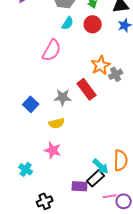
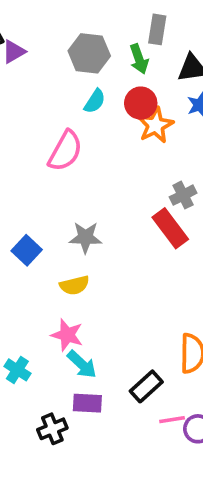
orange star: (101, 65) -> (155, 125), moved
red rectangle: (87, 89) -> (170, 228), moved
cyan arrow: (101, 166) -> (82, 364), moved
purple rectangle: (80, 186) -> (87, 403), moved

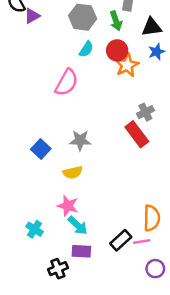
pink line: (172, 420) -> (142, 241), moved

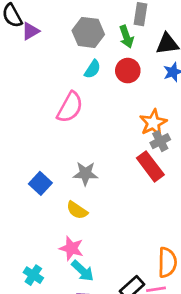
orange star: (127, 65) -> (153, 123), moved
yellow semicircle: (73, 172) -> (77, 210), turned 48

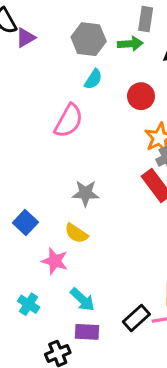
green arrow: (126, 37) -> (130, 44), turned -75
red circle: (128, 71) -> (141, 96), moved
blue square: (40, 183) -> (25, 222), moved
pink star: (71, 248) -> (55, 261), moved

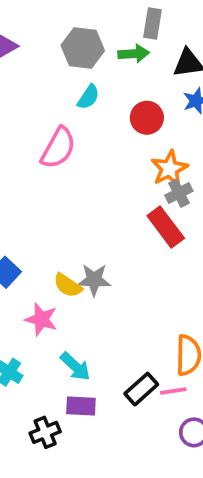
gray star: (86, 193) -> (94, 280), moved

